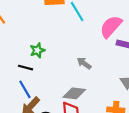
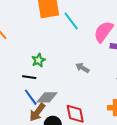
gray diamond: (74, 93) -> (47, 97), moved

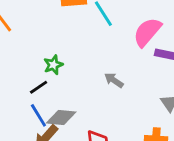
black line: (29, 77) -> (39, 87), turned -48

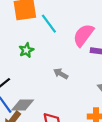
green star: (53, 65) -> (26, 50), moved

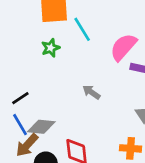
green star: (26, 50) -> (51, 48), moved

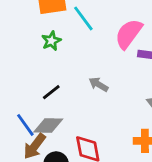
black line: (20, 98) -> (51, 92), moved

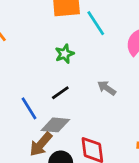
green star: (51, 41) -> (65, 54), moved
blue line: (25, 125) -> (29, 108), moved

